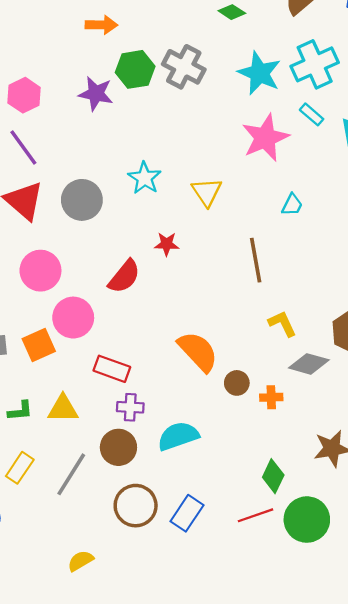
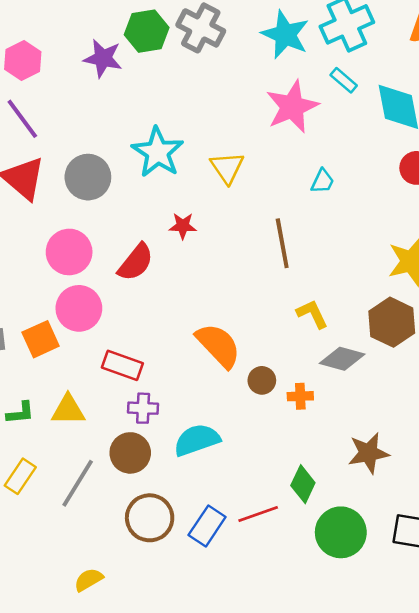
cyan star: (145, 178) -> (158, 152), size x1.4
pink circle: (40, 271) -> (69, 252), moved
red line: (256, 515) -> (258, 514), moved

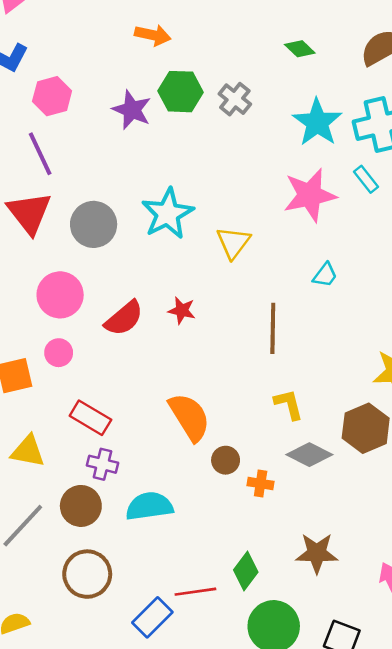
gray cross: (201, 28) -> (235, 99), size x0.7
red star: (183, 226) -> (182, 310), moved
pink circle: (79, 308) -> (59, 353), size x0.6
blue rectangle: (207, 526) -> (152, 617), moved

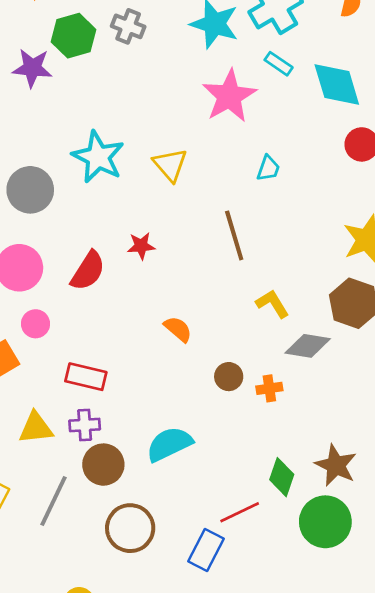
orange semicircle: (189, 417) -> (178, 329), moved, size x0.6
purple cross: (102, 464) -> (85, 425), moved
brown star: (317, 553) -> (336, 465), moved, turned -30

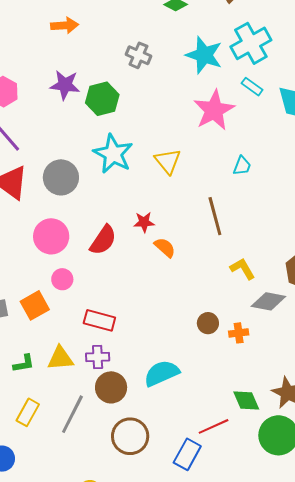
green hexagon: (74, 36) -> (102, 99), moved
orange semicircle: (178, 329) -> (165, 247), moved
green diamond: (282, 477) -> (246, 401), turned -44

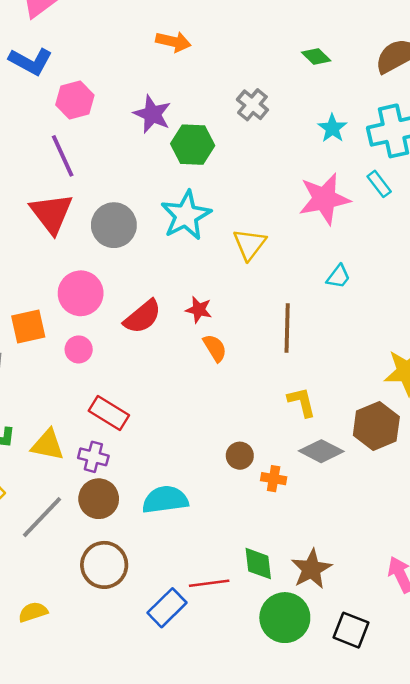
cyan star: (204, 55) -> (332, 128), size x0.6
orange square: (35, 305) -> (28, 327), moved

